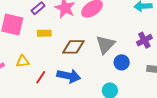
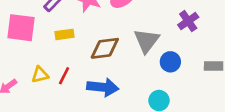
purple cross: (144, 40) -> (188, 21), moved
red line: (41, 77) -> (64, 76), moved

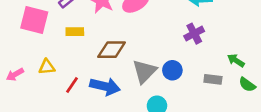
gray triangle: (147, 41) -> (144, 71), moved
red line: (64, 76) -> (72, 85), moved

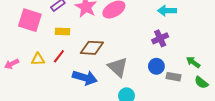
blue circle: (172, 70) -> (156, 66), moved
gray triangle: (144, 71) -> (118, 67), turned -35
red line: (72, 85) -> (59, 56), moved

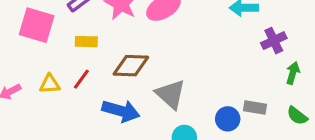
purple cross: (160, 38) -> (274, 41), moved
green arrow: (193, 62) -> (293, 73), moved, turned 72
blue circle: (156, 66) -> (228, 119), moved

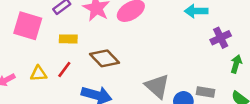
brown diamond: (131, 66) -> (104, 58), turned 44
gray triangle: (171, 94) -> (157, 86), moved

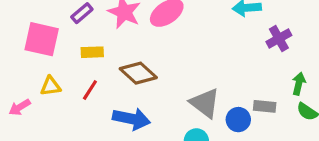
green arrow: (236, 64) -> (299, 84), moved
yellow triangle: (39, 74) -> (51, 86), moved

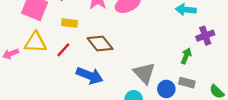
green arrow: (299, 84) -> (186, 56), moved
yellow triangle: (51, 86) -> (35, 42), size x1.5

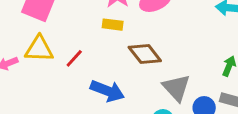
yellow rectangle: (69, 23) -> (113, 25), moved
brown diamond: (100, 44) -> (145, 54), moved

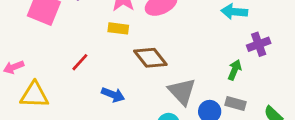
yellow triangle: (39, 49) -> (34, 95), moved
blue arrow: (107, 91) -> (113, 95), size x0.7

